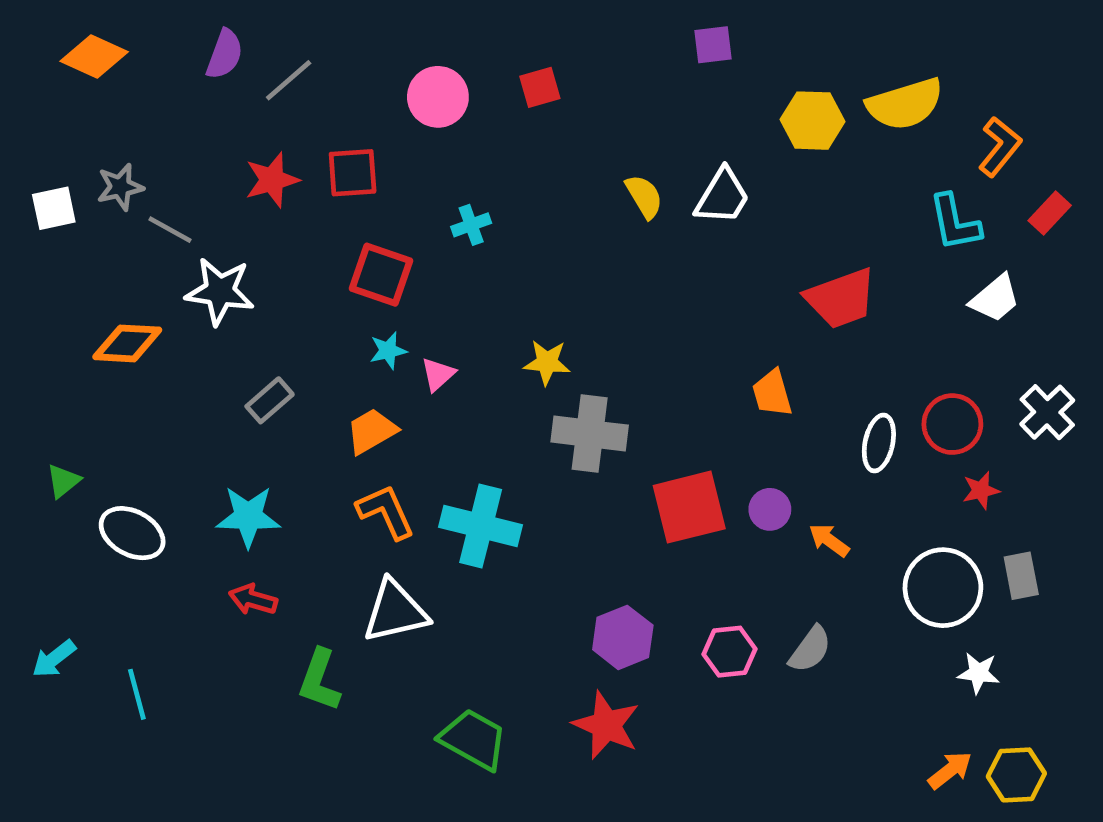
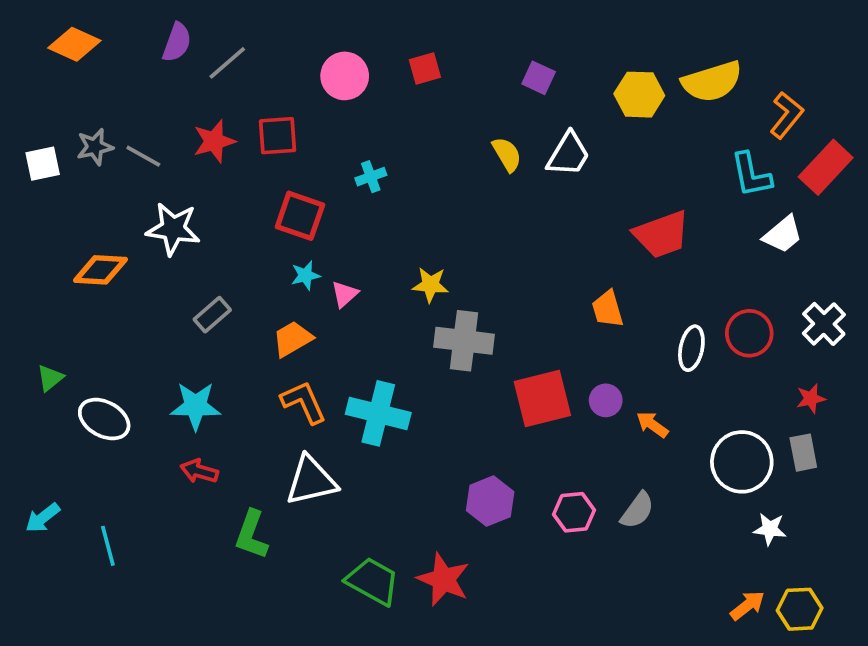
purple square: (713, 45) -> (539, 78), moved, turned 32
red rectangle: (1050, 213) -> (826, 167), size x1.6
gray line: (170, 230) -> (143, 156), moved
red star: (981, 490) -> (811, 399), moved
red star: (606, 725) -> (443, 579), moved

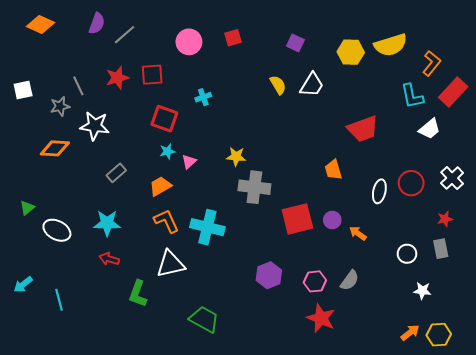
gray star: (95, 147) -> (60, 106), moved
gray line: (143, 156) -> (78, 86), turned 36
white circle: (742, 462) -> (407, 254), size x0.6
red star: (443, 579) -> (321, 318), moved

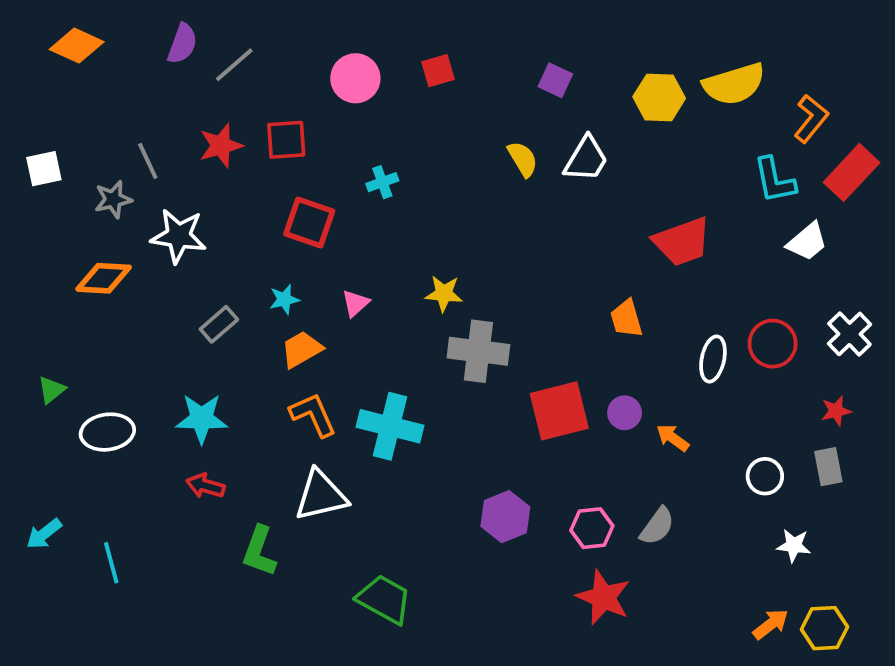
cyan star: (167, 151) -> (284, 299), moved
white ellipse: (57, 230) -> (107, 432), turned -36

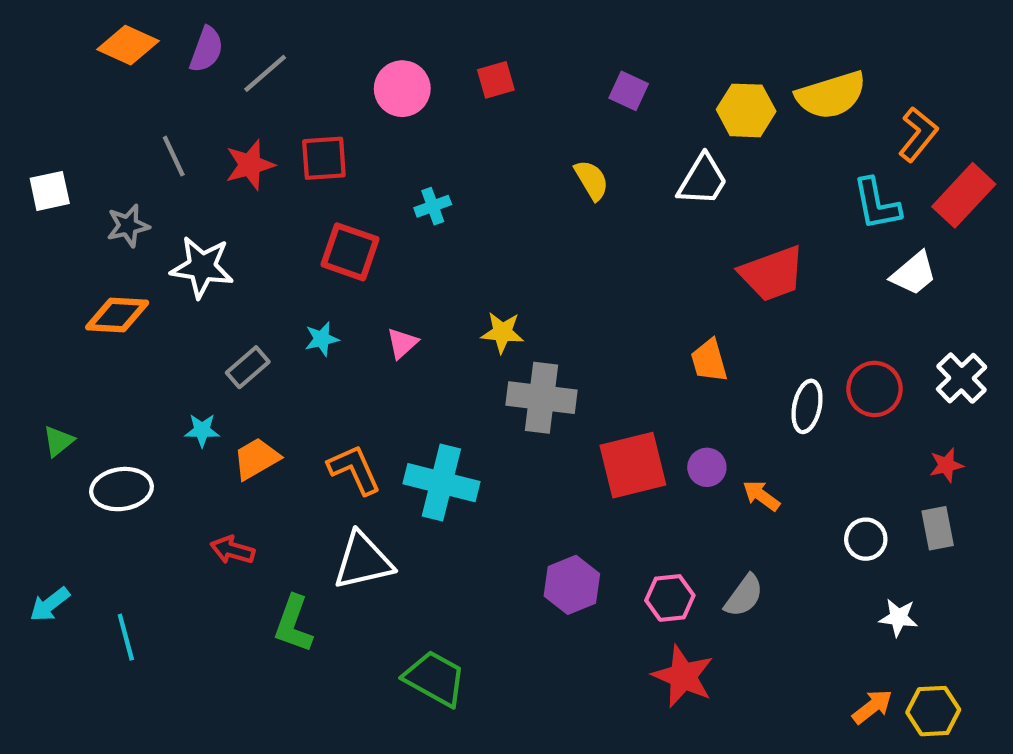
orange diamond: (77, 46) -> (128, 45), moved
white trapezoid: (586, 159) -> (703, 180), moved
gray line: (148, 161) -> (174, 156), moved
orange trapezoid: (302, 349) -> (256, 459), moved
cyan star: (202, 419) -> (202, 430), moved, size x0.6

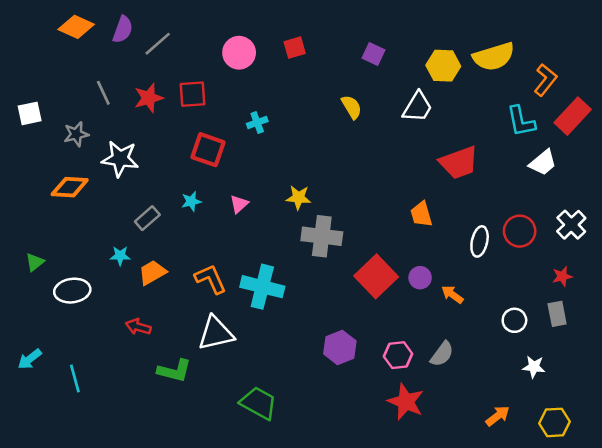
red square: (633, 465) -> (376, 276), turned -30
green L-shape: (293, 624) -> (174, 371), turned -96
orange arrow: (872, 707) -> (498, 416), moved

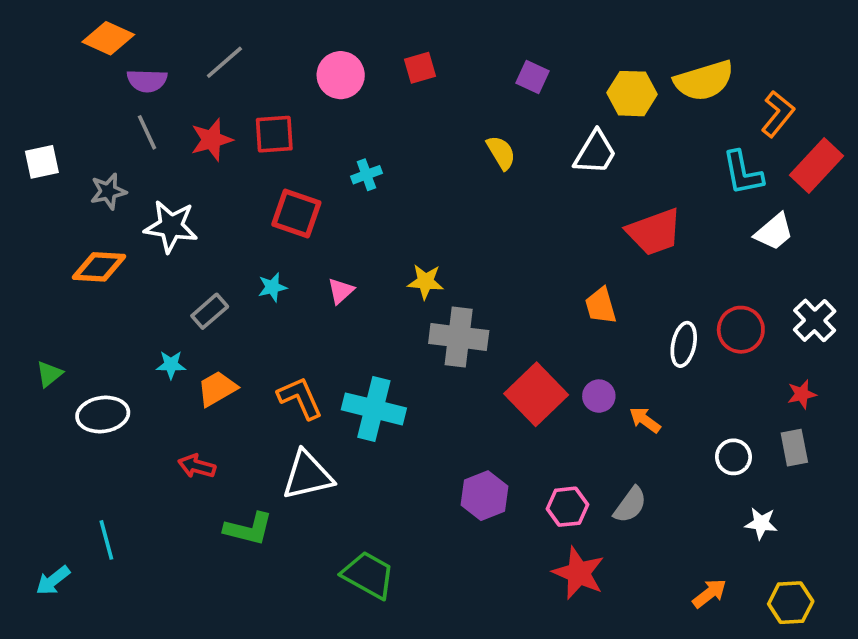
purple semicircle: (123, 29) -> (147, 81), moved, turned 72
cyan arrow: (30, 359) -> (53, 580), moved

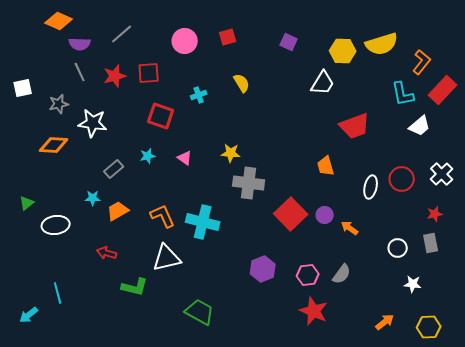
yellow semicircle: (501, 153) -> (242, 83), moved
pink triangle: (341, 291) -> (185, 158), turned -42

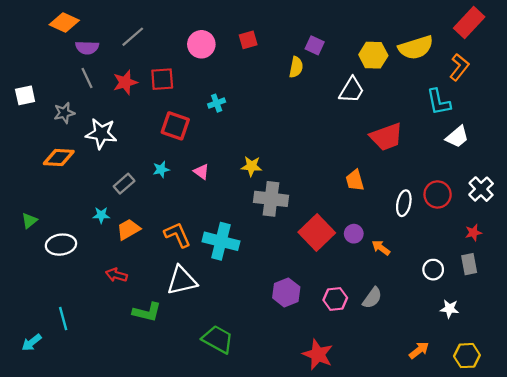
yellow semicircle: (242, 83) -> (296, 67), moved, turned 42
red rectangle: (443, 90) -> (469, 23), moved
red star: (314, 311) -> (318, 354), moved

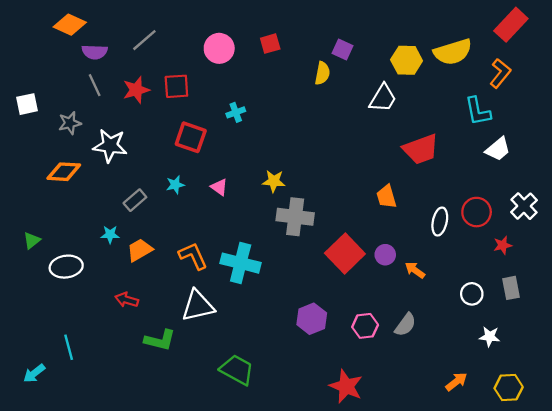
red star: (473, 233) -> (503, 245), moved

